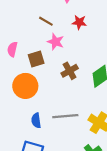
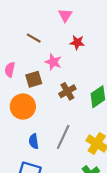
brown line: (46, 21) -> (34, 38), moved
gray line: (65, 116) -> (63, 137), turned -60

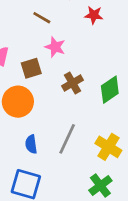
brown line: (34, 38) -> (42, 18), moved
red star: (77, 42) -> (94, 15), moved

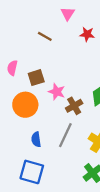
pink star: (55, 47) -> (57, 92), moved
brown cross: (72, 83) -> (74, 106), moved

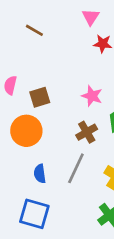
pink triangle: (68, 14) -> (91, 17), moved
brown line: (45, 36) -> (34, 30), moved
pink star: (57, 92) -> (92, 96), moved

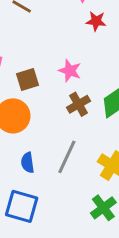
pink star: (92, 96) -> (70, 71), moved
brown cross: (87, 132) -> (79, 104), moved

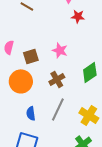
brown cross: (79, 104) -> (57, 79), moved

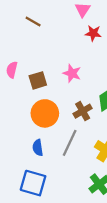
brown cross: (57, 79) -> (83, 111), moved
orange circle: (21, 81) -> (45, 113), moved

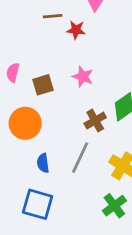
brown line: (33, 21) -> (53, 16), moved, turned -35
red star: (93, 33) -> (76, 30), moved
orange circle: (45, 113) -> (25, 123), moved

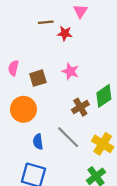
gray line: (80, 158) -> (68, 137), turned -70

